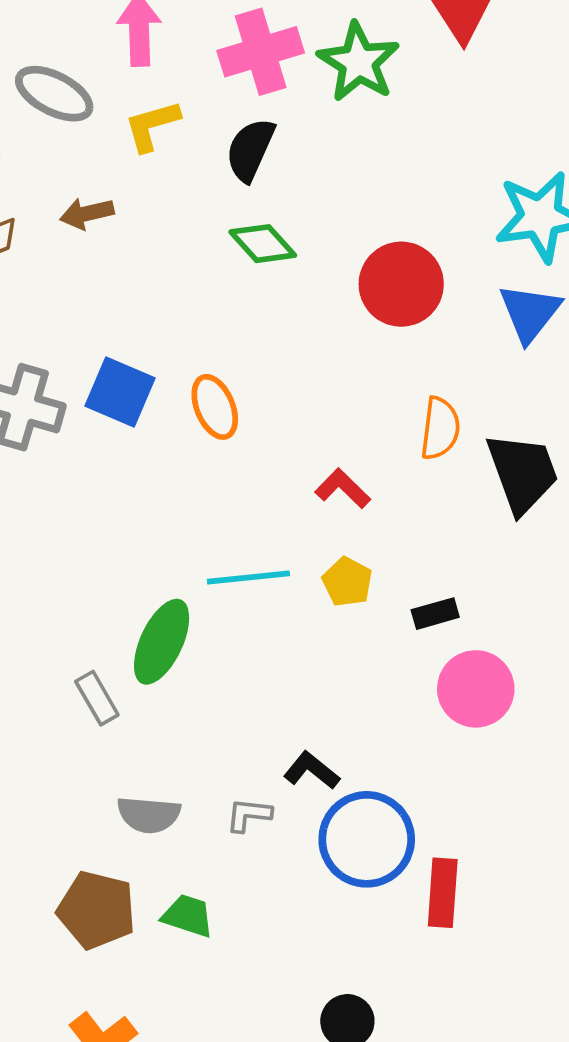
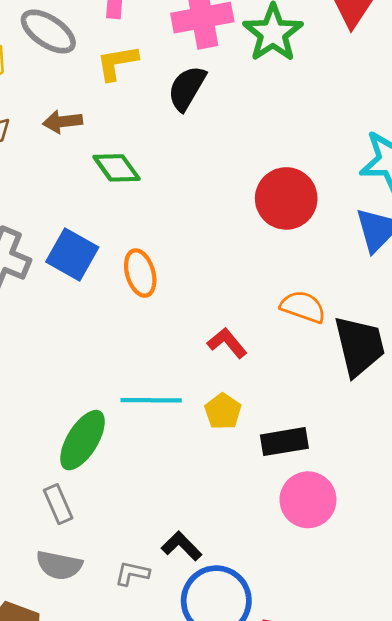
green diamond: (263, 244) -> (117, 168), moved
orange semicircle: (440, 428) -> (303, 307), turned -84
black rectangle: (435, 614) -> (284, 442), size x1.4
gray rectangle: (97, 698) -> (58, 504), moved

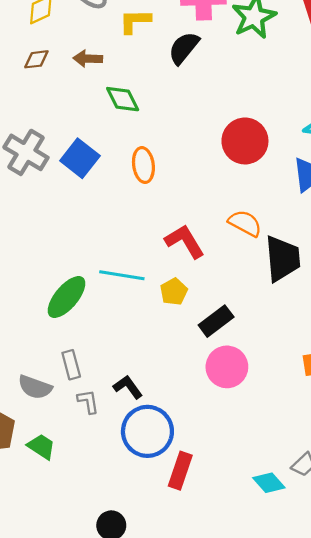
orange ellipse: (140, 273) -> (143, 165), moved
red L-shape: (227, 343) -> (185, 241), size x1.4
black rectangle: (284, 442) -> (216, 321), turned -36
gray rectangle: (58, 504) -> (71, 365), moved
gray L-shape: (132, 573) -> (88, 402), turned 60

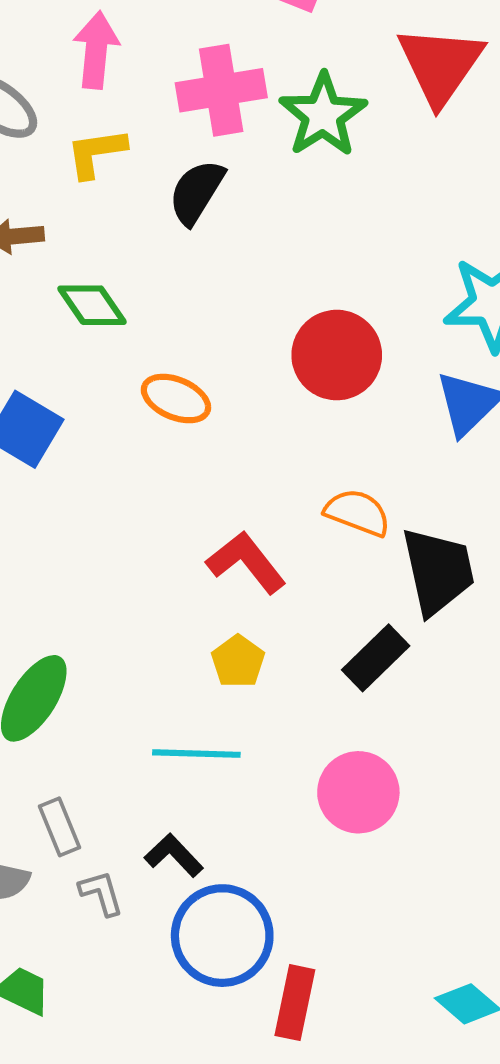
orange ellipse: (143, 165) -> (176, 399), moved, turned -52
cyan line: (122, 275) -> (196, 754), moved
black rectangle: (216, 321) -> (376, 658), moved

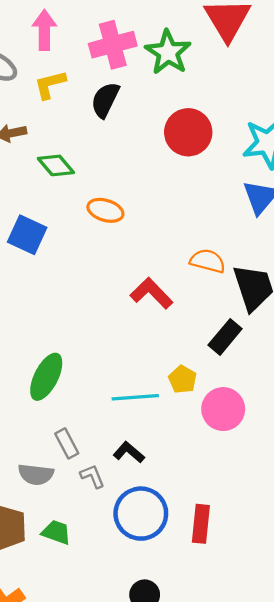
red circle: (337, 355) -> (188, 132), moved
yellow pentagon: (238, 661) -> (183, 379), moved
blue circle: (222, 936) -> (141, 514), moved

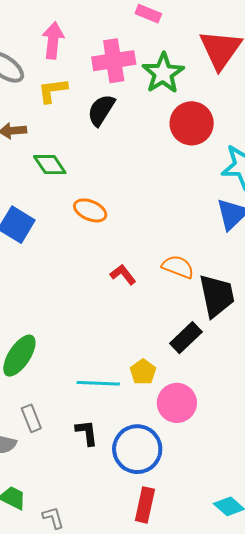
red circle: (188, 132) -> (192, 123), moved
red L-shape: (151, 293) -> (123, 274), moved, size x0.7
black L-shape: (129, 452) -> (87, 433), turned 36
gray L-shape: (92, 476) -> (53, 518), moved
blue circle: (141, 514) -> (137, 449), moved

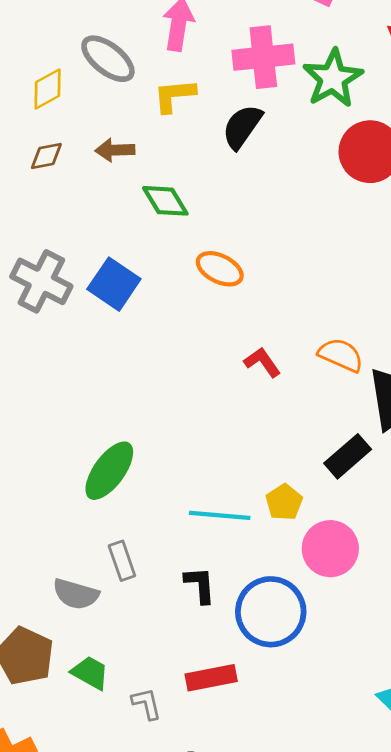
red rectangle: (145, 505) -> (211, 678), moved, turned 64

